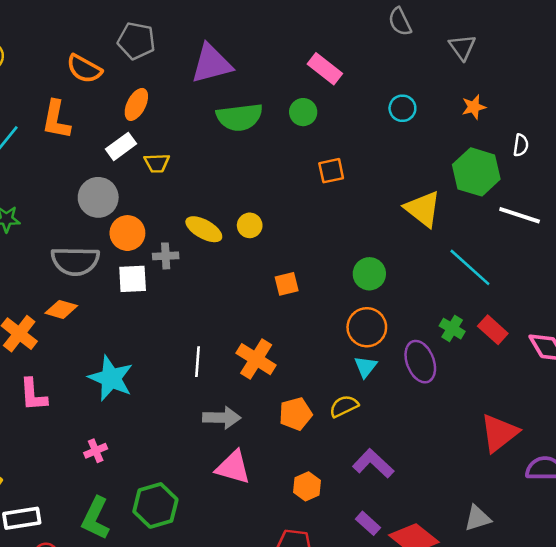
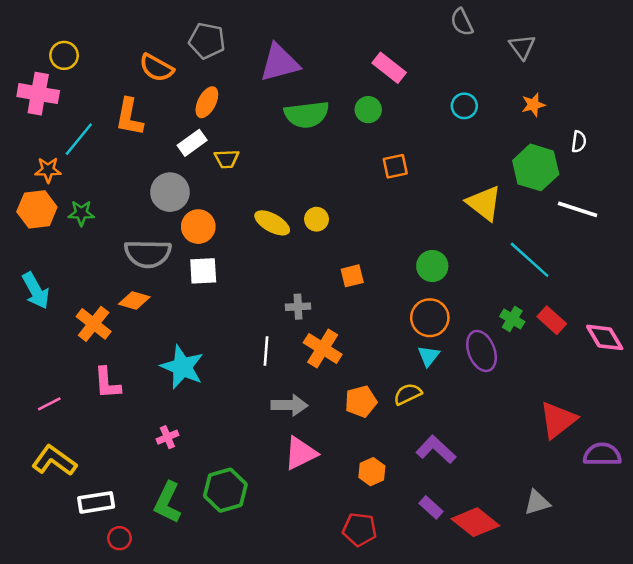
gray cross: (166, 256) -> (298, 307), moved
pink triangle: (233, 467) -> (300, 453), turned -42

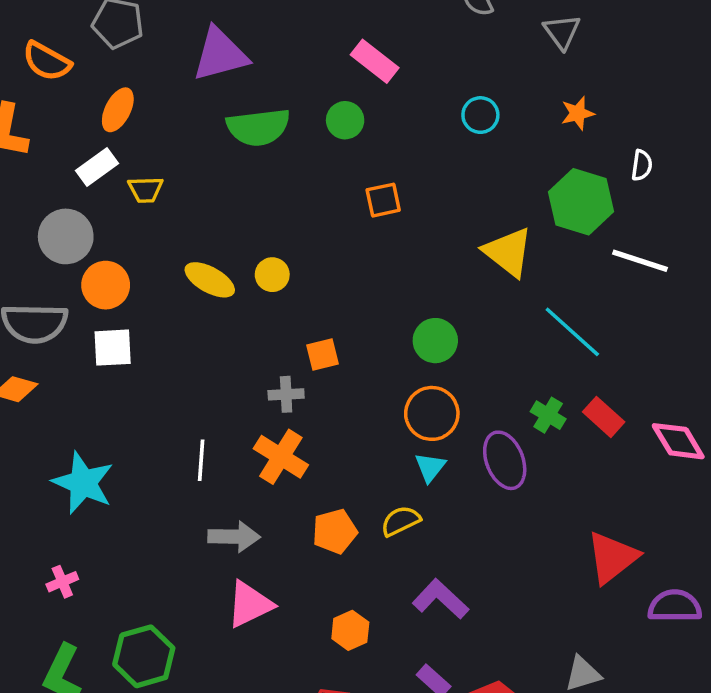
gray cross: (298, 307) -> (286, 394), moved

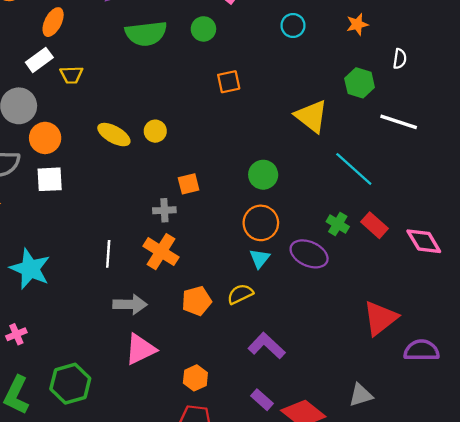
green hexagon: (581, 202) -> (360, 83), size x0.7
purple ellipse: (505, 460) -> (309, 254), turned -45
orange hexagon: (350, 630) -> (195, 378), moved

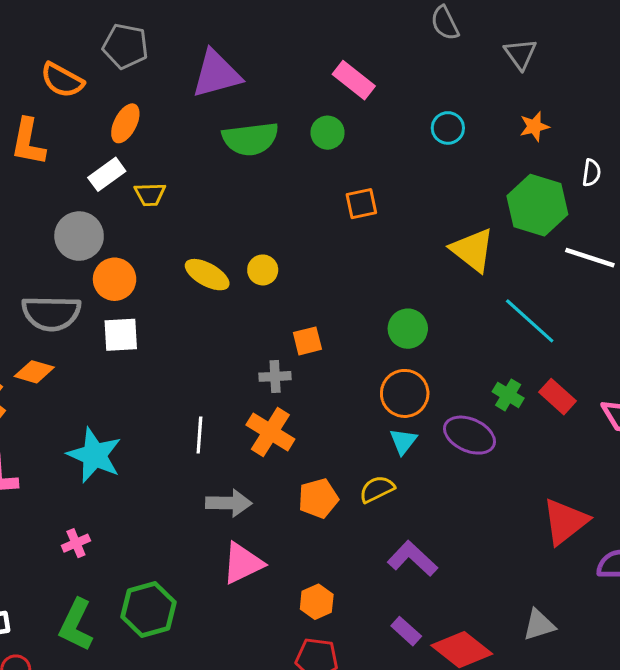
green hexagon: (360, 83) -> (537, 205), size x1.5

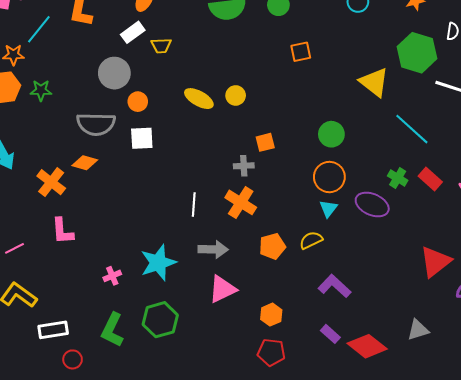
orange circle: (115, 279) -> (138, 102), size x0.7
cyan star: (94, 455) -> (158, 263), moved, turned 30

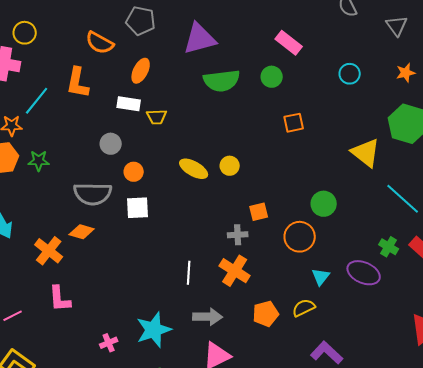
white rectangle: (133, 32) -> (129, 104), turned 45
gray circle: (114, 73) -> (111, 144), size x0.7
orange circle: (329, 177) -> (300, 237), moved

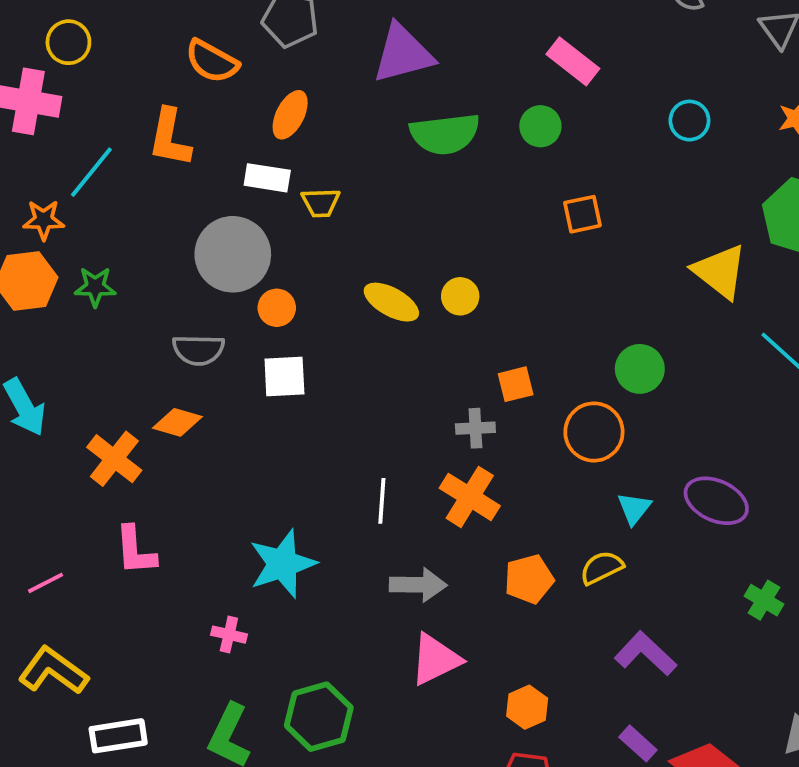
gray circle: (111, 144) -> (233, 254), size x1.8
gray semicircle: (93, 194) -> (198, 350), size x0.7
green cross: (389, 247) -> (764, 600), moved
cyan star: (154, 330) -> (282, 564), moved
pink cross: (109, 343) -> (229, 635), turned 36

